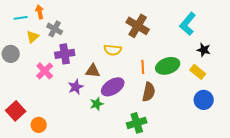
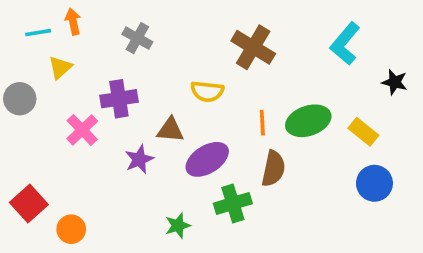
gray cross: (55, 29) -> (137, 38), moved
black star: (204, 50) -> (395, 82), moved
green star: (97, 104) -> (178, 226), moved
green cross: (137, 123) -> (233, 203), moved

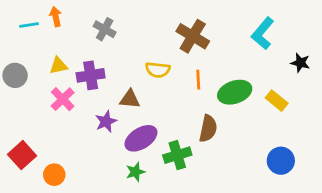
yellow triangle: (60, 67) -> (58, 66), moved, turned 30
orange line: (262, 123) -> (198, 80), moved
purple ellipse: (207, 159) -> (141, 138), moved
blue circle: (374, 183) -> (281, 161), moved

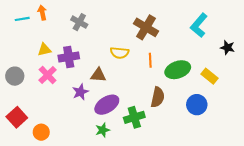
gray circle: (15, 75) -> (15, 76), moved
blue circle: (281, 161) -> (197, 105), moved

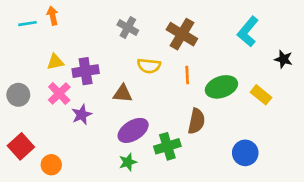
gray cross: (79, 22) -> (128, 28), moved
purple star: (80, 92) -> (82, 115), moved
blue circle: (197, 105) -> (245, 153), moved

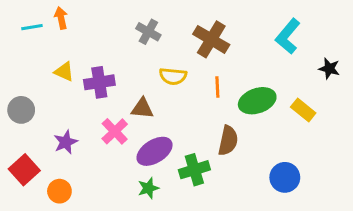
yellow triangle: (55, 62) -> (64, 72), turned 36
pink cross: (59, 93) -> (115, 131), moved
purple star: (82, 115) -> (66, 142), moved

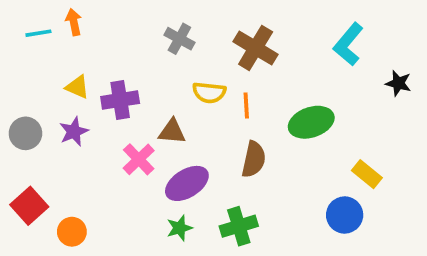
orange line: (217, 87) -> (246, 106), moved
yellow rectangle: (303, 110) -> (367, 174), moved
brown semicircle: (228, 141) -> (254, 159), moved
purple star: (66, 142) -> (74, 132), moved
green cross: (194, 170) -> (239, 226), moved

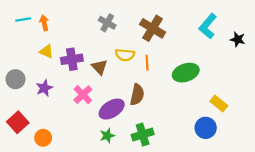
orange arrow: (74, 22) -> (44, 23), moved
black star: (398, 83) -> (238, 39), moved
purple star: (74, 132) -> (44, 88), moved
brown triangle: (172, 132) -> (99, 67), moved, turned 42
brown semicircle: (254, 159) -> (137, 95), moved

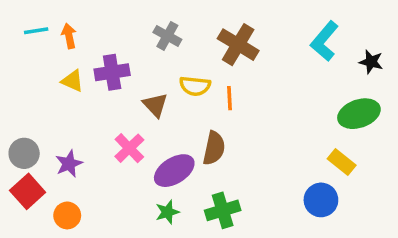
purple cross: (72, 59) -> (112, 72), moved
green ellipse: (186, 73) -> (359, 114), moved
gray circle: (15, 79) -> (24, 153), moved
purple star: (44, 88) -> (69, 164), moved

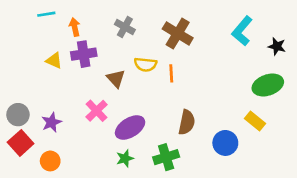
cyan line: (36, 31) -> (46, 14), moved
orange arrow: (69, 36) -> (75, 27), moved
brown semicircle: (214, 148) -> (187, 122), moved
blue circle: (321, 200) -> (225, 143), moved

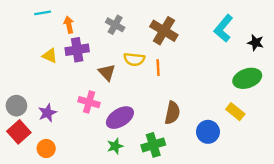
pink cross: (97, 111) -> (89, 102), turned -30

